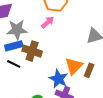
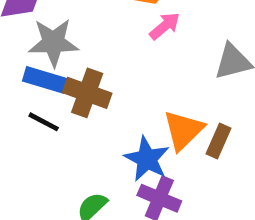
pink arrow: (48, 22) -> (165, 26), moved
blue rectangle: (14, 46) -> (45, 80), turned 30

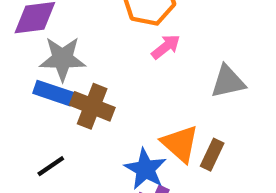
black line: (44, 122) -> (51, 166), moved, turned -64
orange triangle: (183, 130) -> (180, 144), turned -36

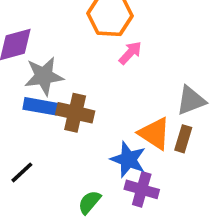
gray triangle: (228, 82) -> (191, 100), moved
black line: (51, 166) -> (22, 172), moved

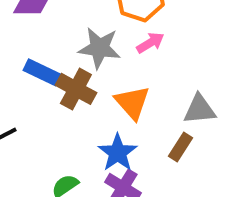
gray star: (44, 76) -> (99, 48), moved
orange triangle: (155, 133) -> (132, 102), moved

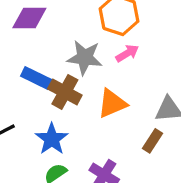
orange triangle: (132, 102) -> (112, 103), turned 48
blue star: (118, 153) -> (52, 139), moved

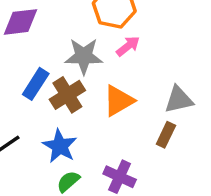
blue rectangle: (36, 78) -> (36, 84), turned -76
brown cross: (65, 92) -> (67, 95), turned 36

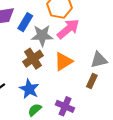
pink arrow: (128, 46) -> (68, 29), size x1.6
blue rectangle: (36, 84) -> (25, 22), moved

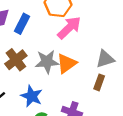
gray star: (42, 35) -> (47, 62), moved
brown cross: (33, 59) -> (16, 60), moved

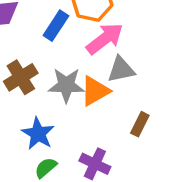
blue rectangle: (22, 24) -> (56, 26), moved
gray triangle: (105, 59) -> (121, 70), moved

